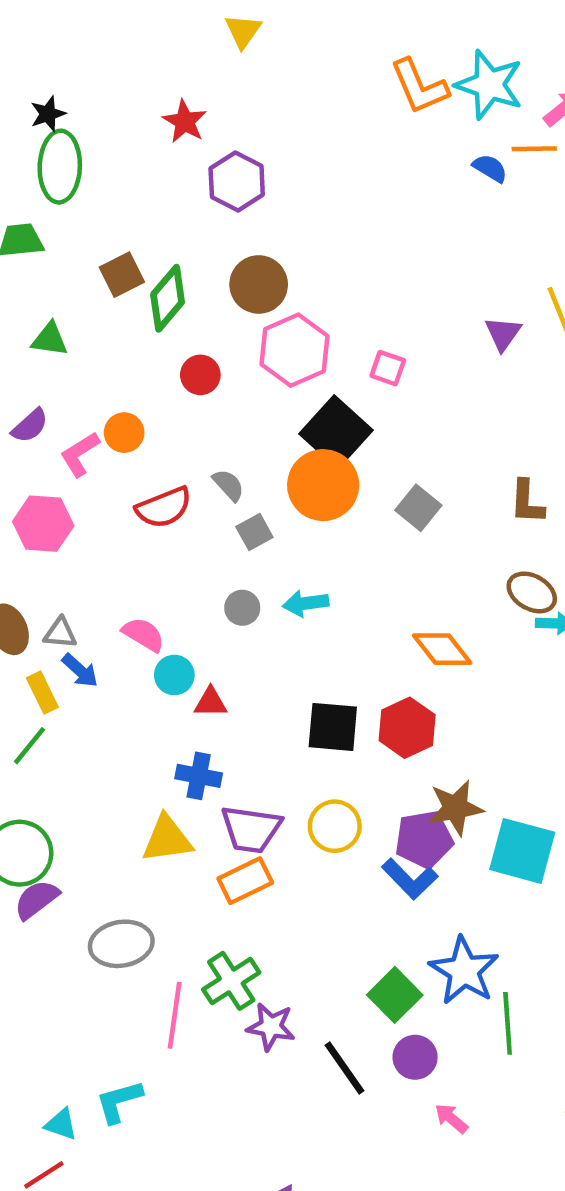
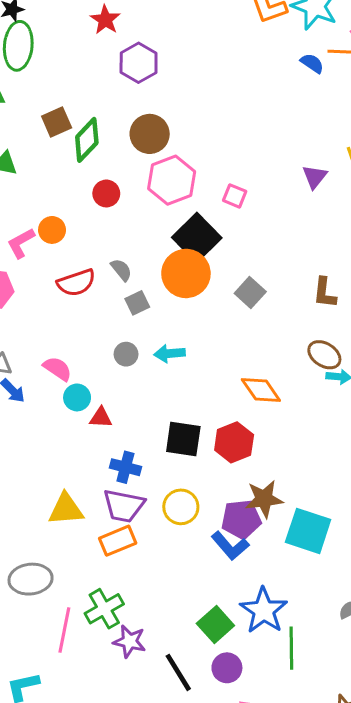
blue cross: (199, 776) -> (125, 467), moved

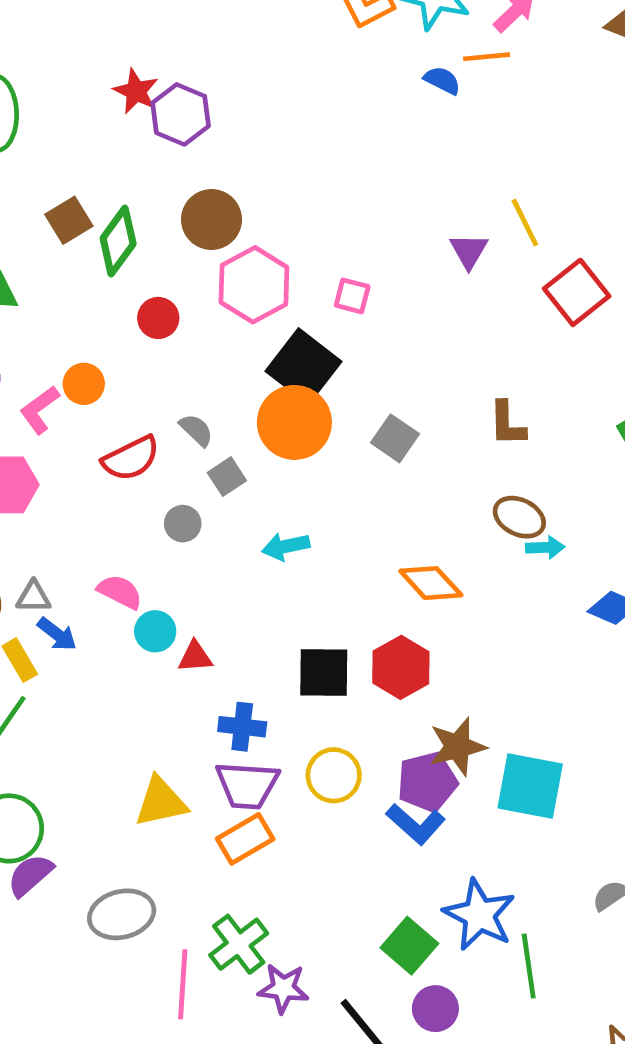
red star: (105, 20) -> (136, 91), moved
gray circle: (126, 354) -> (183, 524), moved

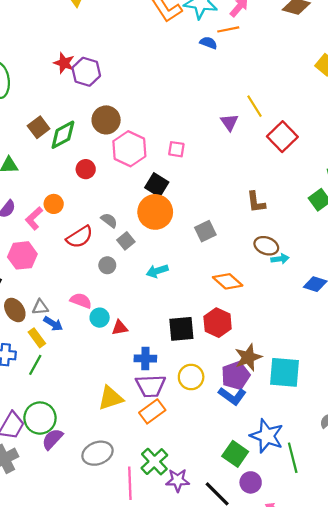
green diamond: (118, 241) -> (63, 135), turned 32
black square: (303, 366) -> (157, 185), size x0.7
gray square: (395, 438) -> (205, 231), moved, turned 35

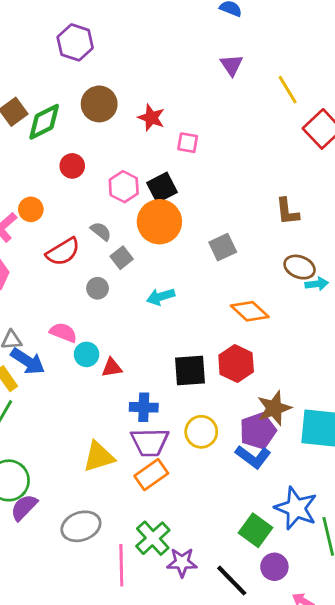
red star: (64, 63) -> (151, 118), moved
purple triangle: (229, 122) -> (232, 65), moved
pink hexagon: (129, 149) -> (124, 187), moved, size x0.7
black square: (157, 185) -> (162, 187), turned 30
blue arrow: (53, 324) -> (28, 361), size x1.4

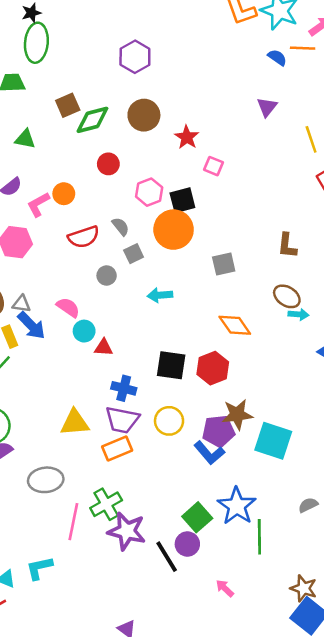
purple star: (182, 562) -> (127, 531), size x1.4
purple circle: (274, 567) -> (187, 544), moved

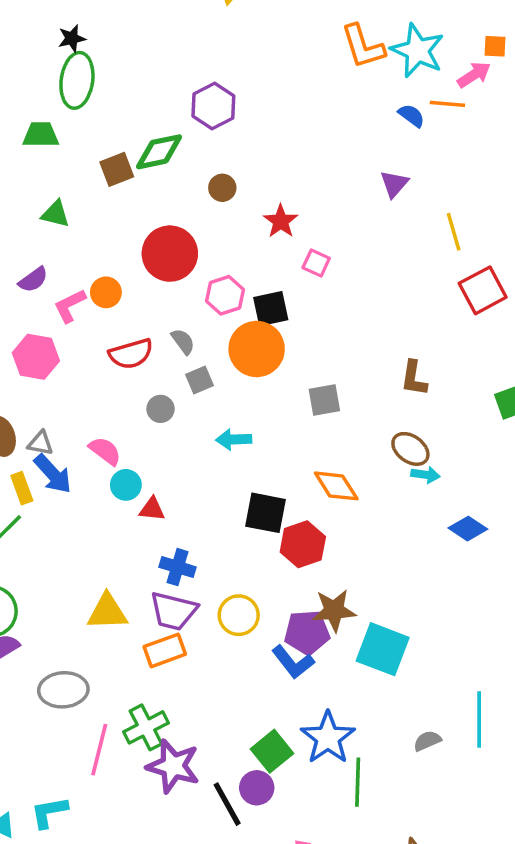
brown circle: (144, 115) -> (222, 188), size x0.6
green diamond: (92, 120) -> (159, 152), moved
red circle: (108, 164) -> (170, 254), size x1.8
black square: (171, 365) -> (265, 513), moved

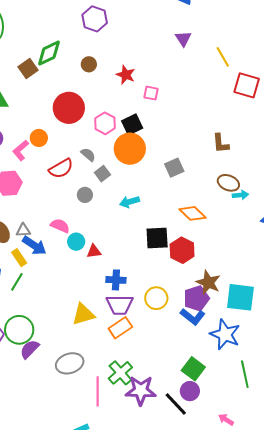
purple hexagon: (213, 106) -> (95, 19), moved
red square: (483, 290) -> (247, 85), turned -32
brown star: (334, 610) -> (208, 282), turned -30
blue star: (328, 738) -> (225, 334), moved

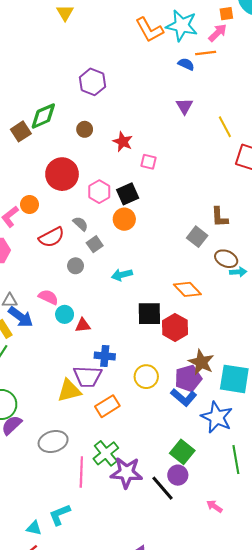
orange circle: (130, 149) -> (124, 219), size x0.7
gray square: (174, 168) -> (197, 237), moved, turned -30
purple trapezoid: (120, 305) -> (88, 376), moved

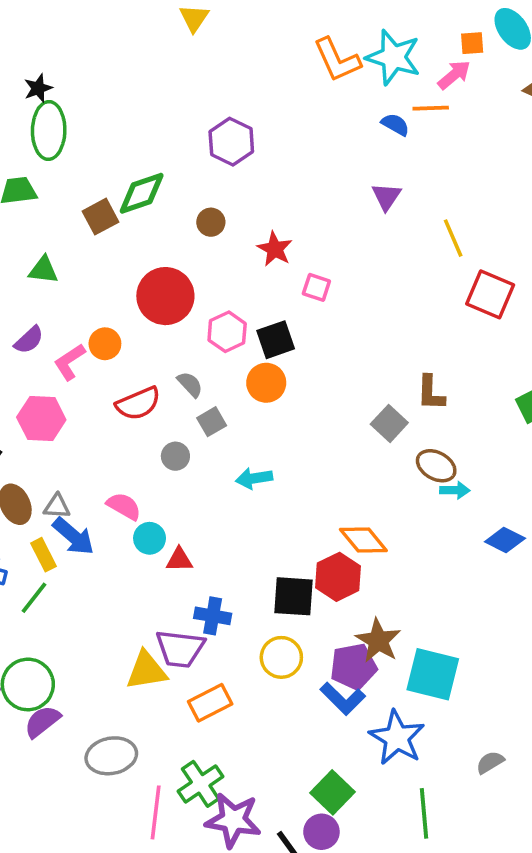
orange diamond: (187, 289) -> (363, 540), moved
black square: (149, 314) -> (293, 596), moved

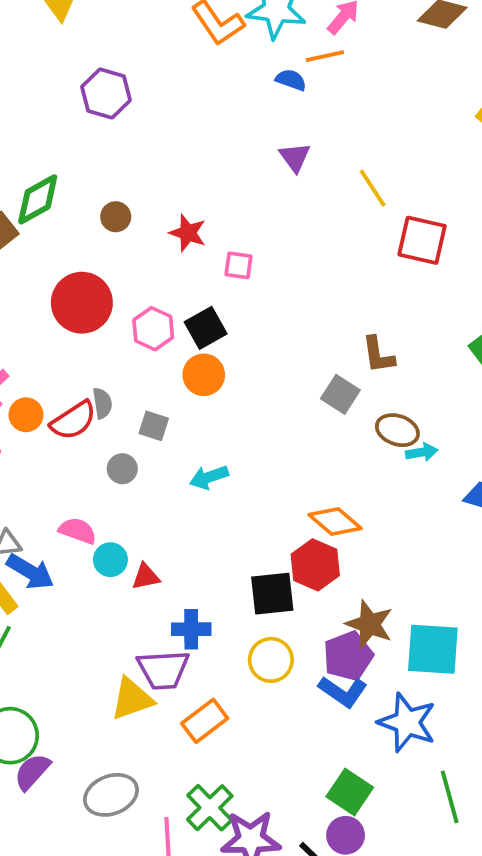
purple hexagon: (231, 142) -> (106, 94), moved
orange circle: (105, 344) -> (26, 415), moved
gray semicircle: (190, 384) -> (102, 403), moved, turned 44
gray square: (212, 422) -> (154, 426), turned -32

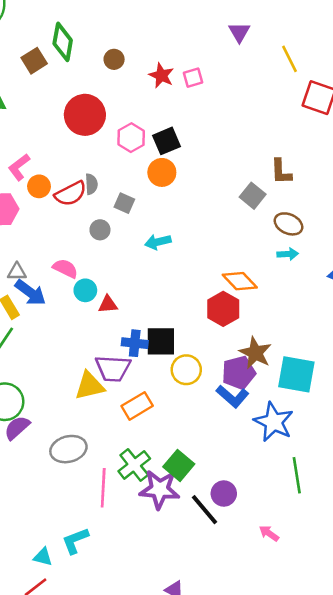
green diamond: (38, 199) -> (63, 42), turned -57
pink square: (239, 265) -> (193, 78), moved, turned -30
cyan arrow: (422, 452) -> (288, 254), moved
black square: (272, 594) -> (161, 341), moved
green square: (350, 792) -> (179, 465), moved

